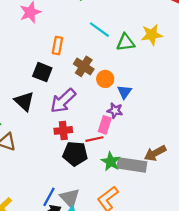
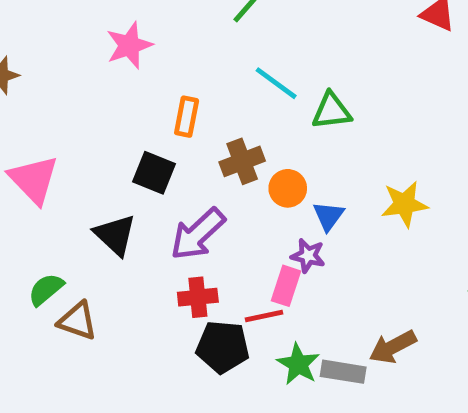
yellow star: (152, 35) -> (404, 204), moved
brown cross: (84, 66) -> (242, 161), turned 36
gray rectangle: (132, 165) -> (343, 372), size x0.7

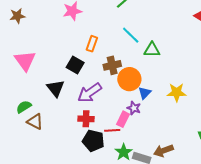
orange circle: (288, 188) -> (129, 79), size x1.5

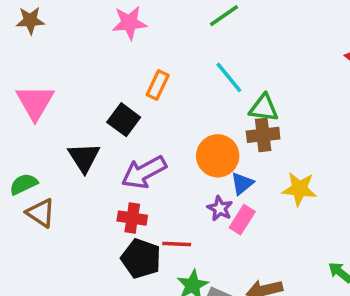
brown cross: (112, 65) -> (263, 135), moved
pink rectangle: (123, 119) -> (242, 220), moved

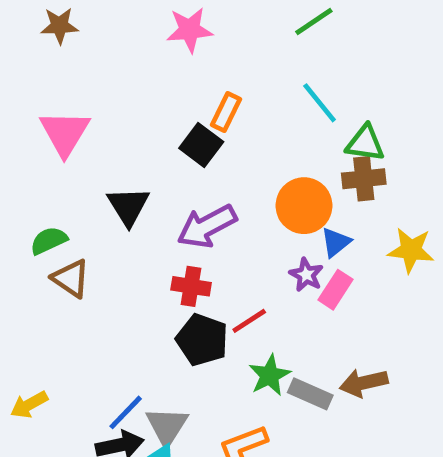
black square: (124, 120) -> (201, 145), moved
red line: (177, 244) -> (249, 321), turned -36

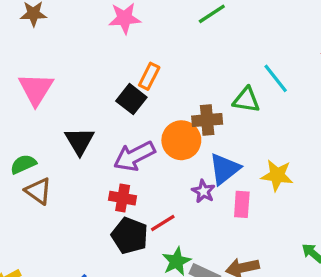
cyan line: (320, 103) -> (276, 78), moved
brown cross: (364, 179) -> (207, 120), moved
orange circle: (304, 206) -> (181, 140), moved
blue triangle: (336, 242) -> (225, 169), size x1.5
pink rectangle: (336, 290) -> (242, 204), moved, turned -30

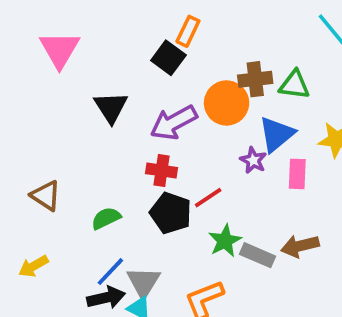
green triangle: (246, 100) -> (294, 85), moved
green semicircle: (23, 164) -> (106, 218), moved
brown triangle: (38, 191) -> (46, 196), moved

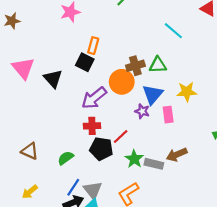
black triangle: (111, 107) -> (53, 79), moved

